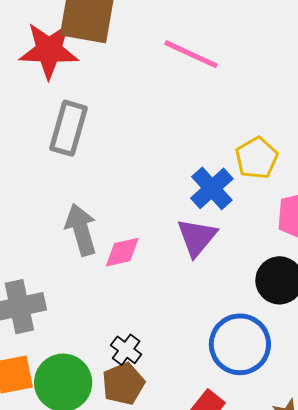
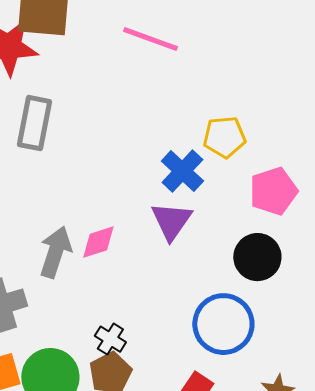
yellow pentagon: (257, 158) -> (224, 137), turned 30
gray arrow: (81, 230) -> (55, 252), moved, turned 39

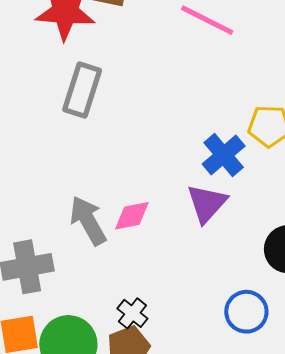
gray arrow: (55, 252) -> (88, 221), turned -54
blue circle: (223, 324) -> (246, 312), size x0.7

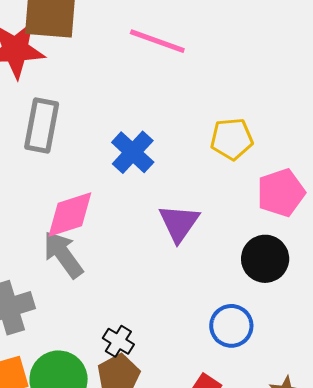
blue cross: (224, 155) -> (133, 152), moved
pink diamond: (132, 216) -> (70, 214), moved, size x1.4

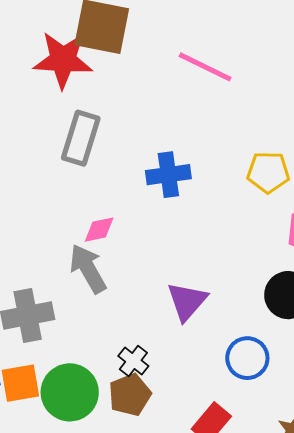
blue cross: (133, 152) -> (168, 175), turned 33
pink diamond: (70, 214) -> (99, 230), size x0.6
purple triangle: (179, 223) -> (187, 301), moved

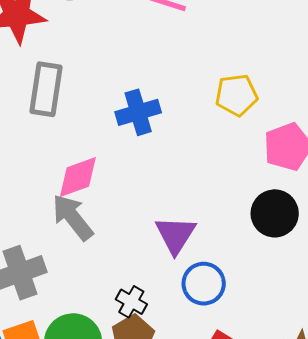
pink diamond: (99, 230) -> (78, 177), size x1.4
blue circle: (247, 358) -> (204, 284), moved

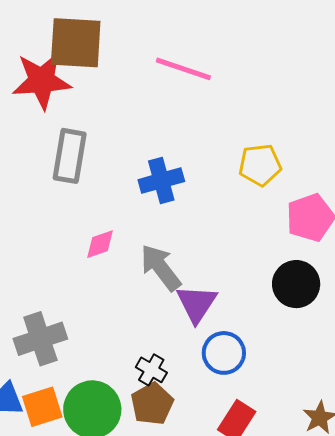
pink diamond: (78, 177) -> (100, 244), size x0.7
gray arrow: (73, 217) -> (161, 268), moved

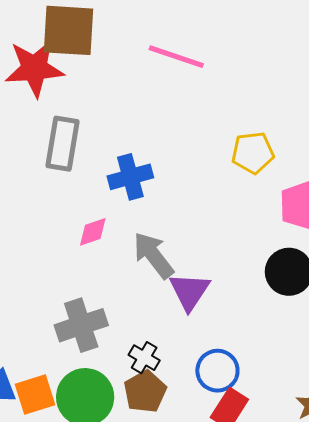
blue cross: (161, 181) -> (130, 177), moved
gray cross: (40, 339) -> (81, 325), moved
blue circle: (224, 353) -> (217, 371), moved

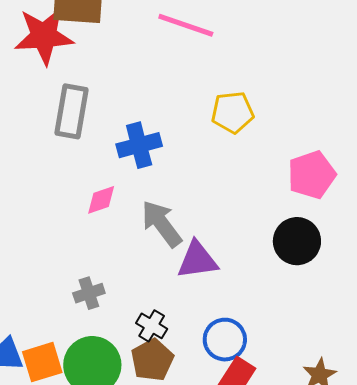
yellow pentagon: (253, 153) -> (232, 112), moved
purple triangle: (189, 291) -> (197, 260), turned 48
gray cross: (81, 325) -> (89, 293), size x0.6

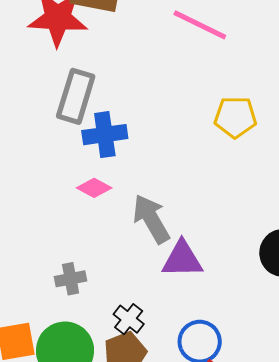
blue cross: (139, 145) -> (105, 135), moved
pink diamond: (101, 200) -> (94, 188), turned 40

